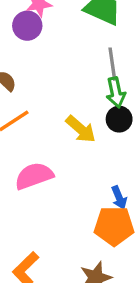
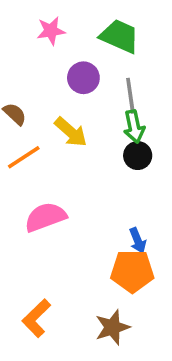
purple circle: (27, 26) -> (83, 78), moved
yellow arrow: (81, 129) -> (71, 132), moved

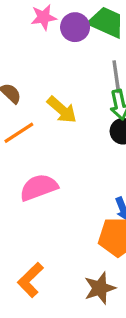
purple circle: (83, 78) -> (75, 27), moved

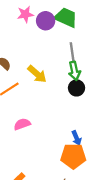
pink semicircle: (39, 187) -> (22, 124), size x0.7

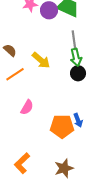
pink semicircle: (22, 124) -> (27, 107), turned 140
orange pentagon: (73, 156) -> (62, 126), moved

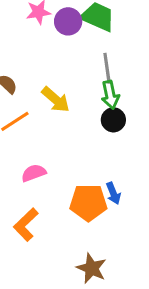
pink semicircle: (27, 107) -> (34, 173), turned -140
orange L-shape: (22, 163) -> (26, 225), moved
brown star: (64, 168) -> (91, 268), turned -30

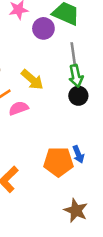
purple circle: (68, 21) -> (43, 28), moved
pink semicircle: (34, 173) -> (19, 108), moved
brown star: (91, 268) -> (76, 210), moved

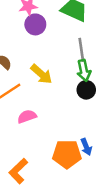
purple circle: (43, 28) -> (35, 24), moved
pink semicircle: (19, 108) -> (27, 116), moved

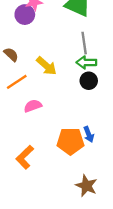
purple circle: (35, 24) -> (25, 15), moved
green arrow: (84, 70) -> (86, 62), turned 102

